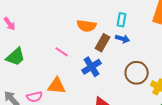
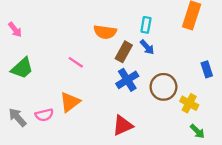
blue arrow: (123, 39) -> (147, 47), turned 32
blue cross: (92, 67) -> (127, 80), moved
orange triangle: (57, 86) -> (70, 102), turned -42

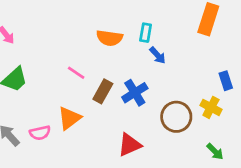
cyan rectangle: (146, 25) -> (146, 33), moved
brown rectangle: (124, 52) -> (103, 91), moved
brown circle: (163, 87) -> (176, 117), moved
yellow cross: (189, 103) -> (211, 107), moved

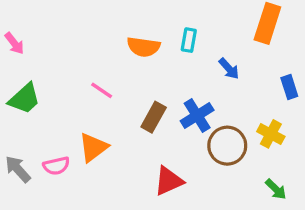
blue arrow: (158, 55) -> (229, 69), moved
blue rectangle: (226, 81) -> (289, 87), moved
brown rectangle: (103, 91) -> (154, 117), moved
blue cross: (135, 93) -> (197, 115), moved

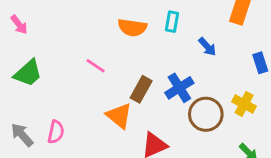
orange triangle: (93, 147) -> (119, 116), moved, turned -44
pink semicircle: (56, 166) -> (56, 132), turned -65

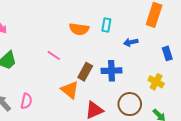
blue arrow: (207, 47) -> (131, 42), turned 120
blue cross: (179, 88) -> (112, 71), turned 30
brown circle: (206, 114) -> (130, 104), moved

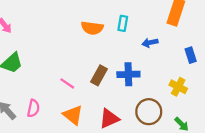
pink line: (54, 55) -> (67, 83), moved
orange triangle: (70, 90) -> (73, 115), moved

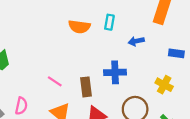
blue rectangle: (191, 55) -> (176, 53), turned -64
brown rectangle: (99, 75) -> (86, 87), moved, turned -36

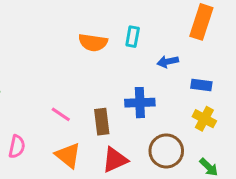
blue rectangle: (176, 53) -> (201, 85), moved

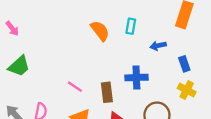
orange semicircle: (93, 43) -> (100, 31), turned -135
blue rectangle: (201, 85) -> (184, 64), turned 63

